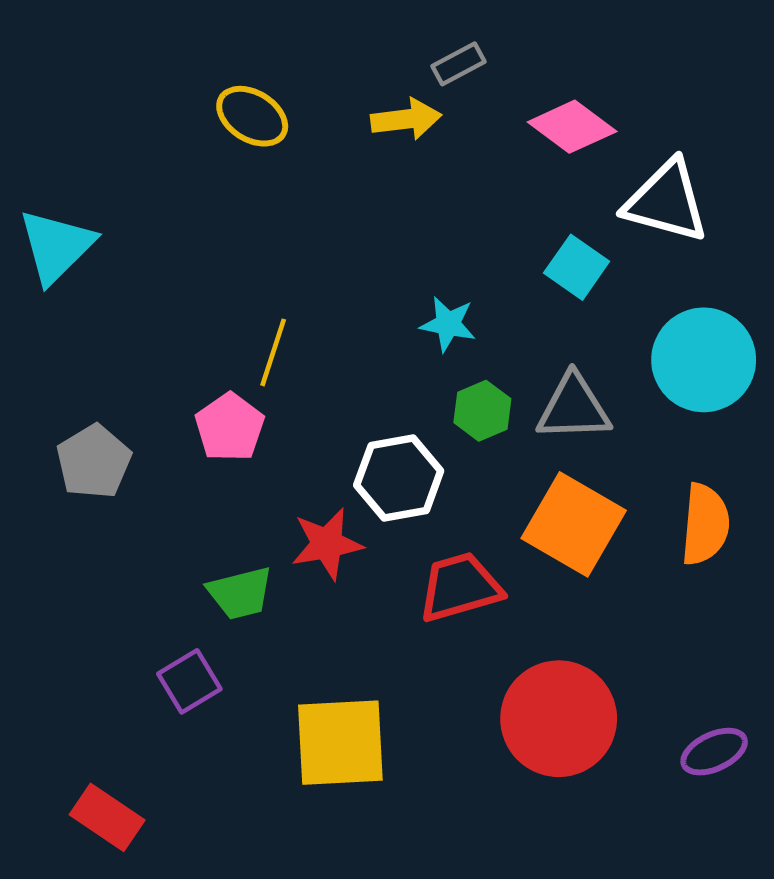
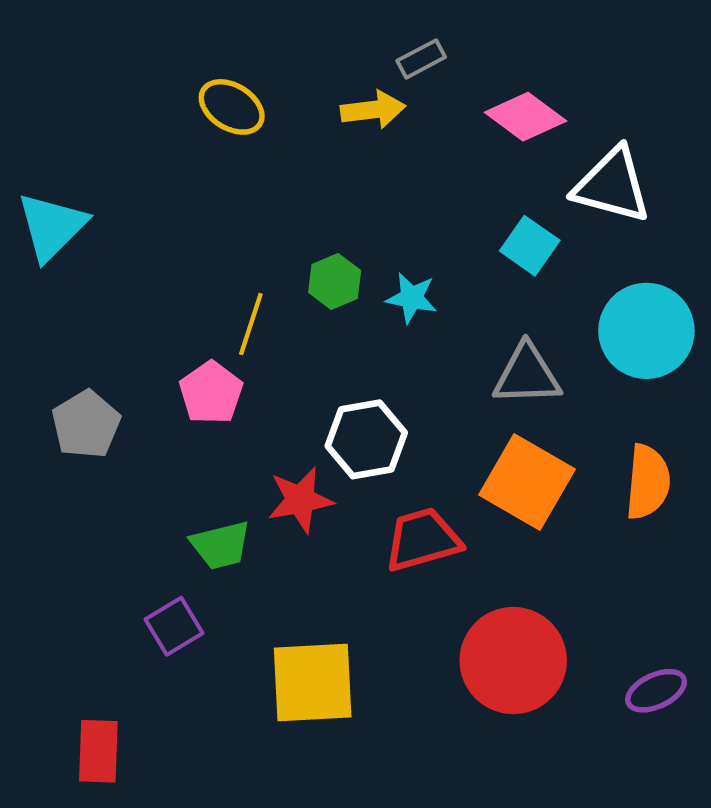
green hexagon: (482, 411) -> (335, 281), moved
red rectangle: (107, 817) -> (98, 751), turned 58

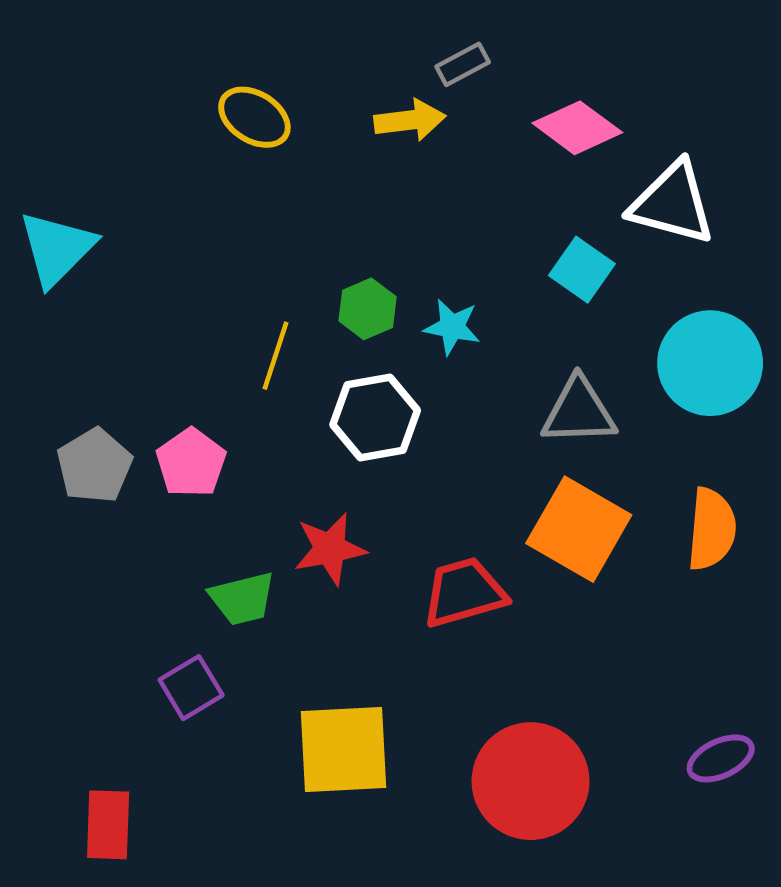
pink pentagon: (211, 393) -> (191, 463), moved
white hexagon: (366, 439) -> (375, 417), moved
red circle: (513, 661) -> (531, 781), moved

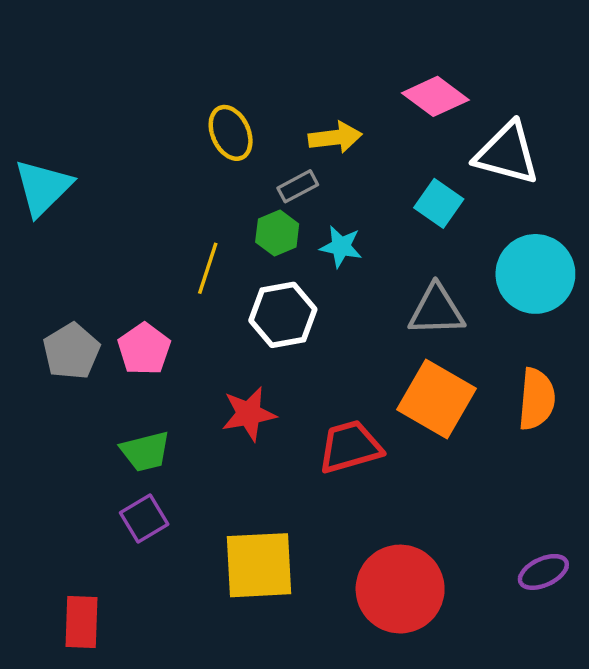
gray rectangle: (463, 64) -> (298, 186), moved
yellow ellipse: (254, 117) -> (231, 133), moved, turned 34
yellow arrow: (410, 120) -> (335, 137), moved
green trapezoid: (242, 599) -> (145, 451), moved

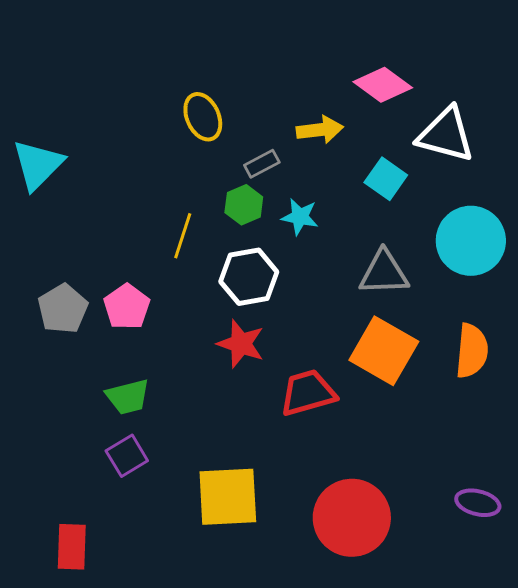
yellow arrow: (335, 137) -> (320, 130), moved
red star: (249, 414) -> (241, 344), moved, turned 30
purple ellipse: (543, 572) -> (478, 503), turned 39

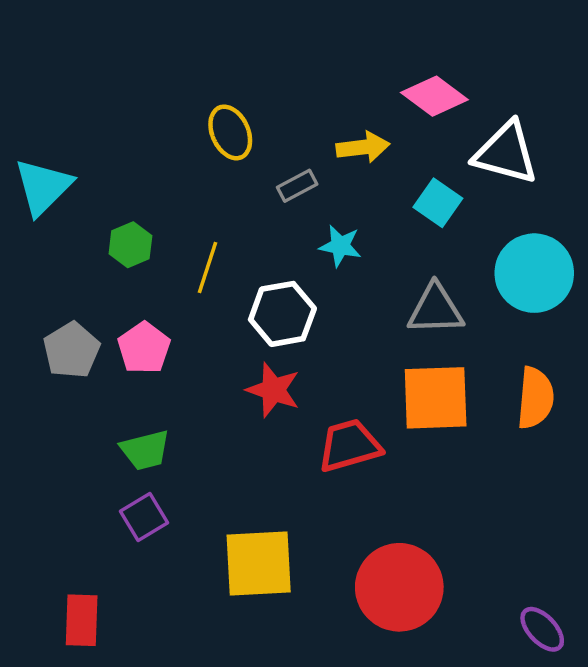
green hexagon: (244, 205) -> (130, 245), moved
orange square: (384, 351) -> (436, 398), turned -32
purple ellipse: (478, 503) -> (542, 629), moved, turned 33

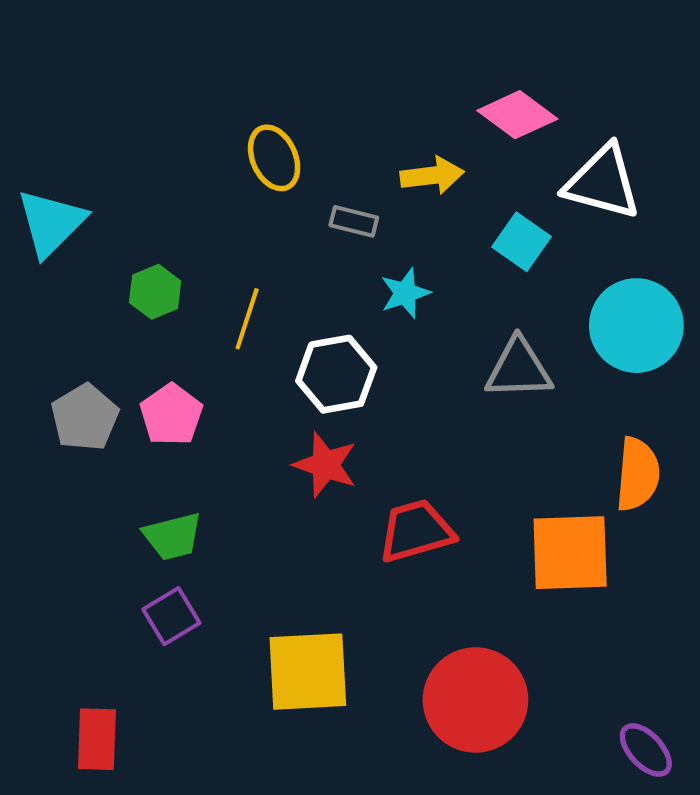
gray rectangle: (297, 186) -> (354, 221), turned 42
cyan star: (340, 246) -> (405, 293), turned -30
orange square: (436, 398) -> (570, 553), moved

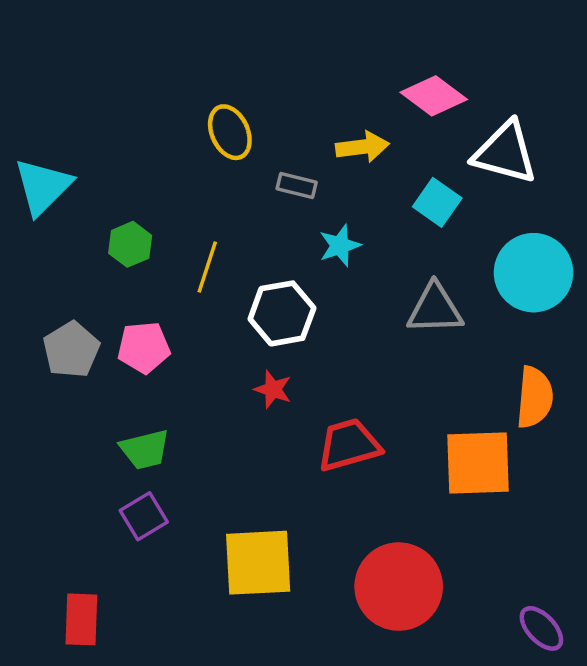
pink pentagon: (171, 415) -> (144, 347), turned 30
red star: (325, 465) -> (273, 389), size x0.7

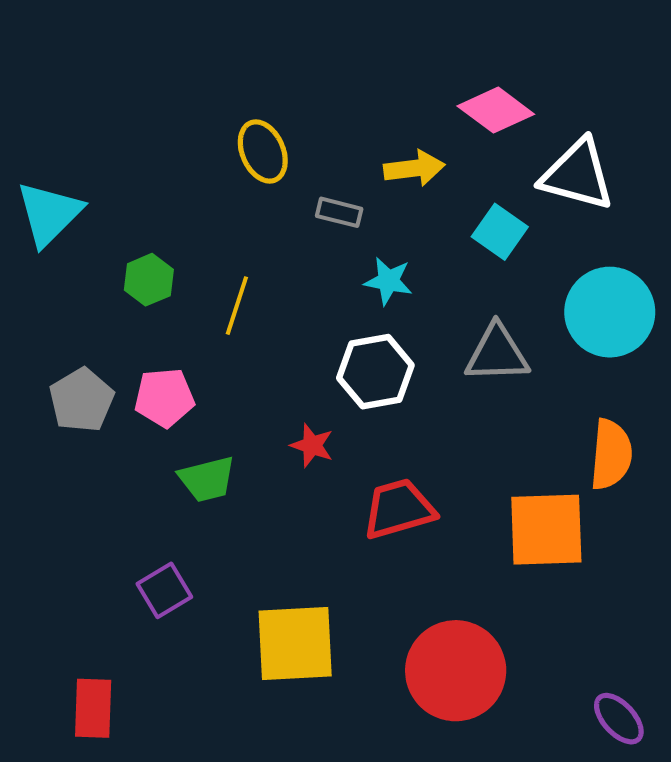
cyan star: (340, 245) -> (388, 281), turned 30
white hexagon: (282, 313) -> (375, 372), moved
green trapezoid: (145, 449) -> (207, 479), moved

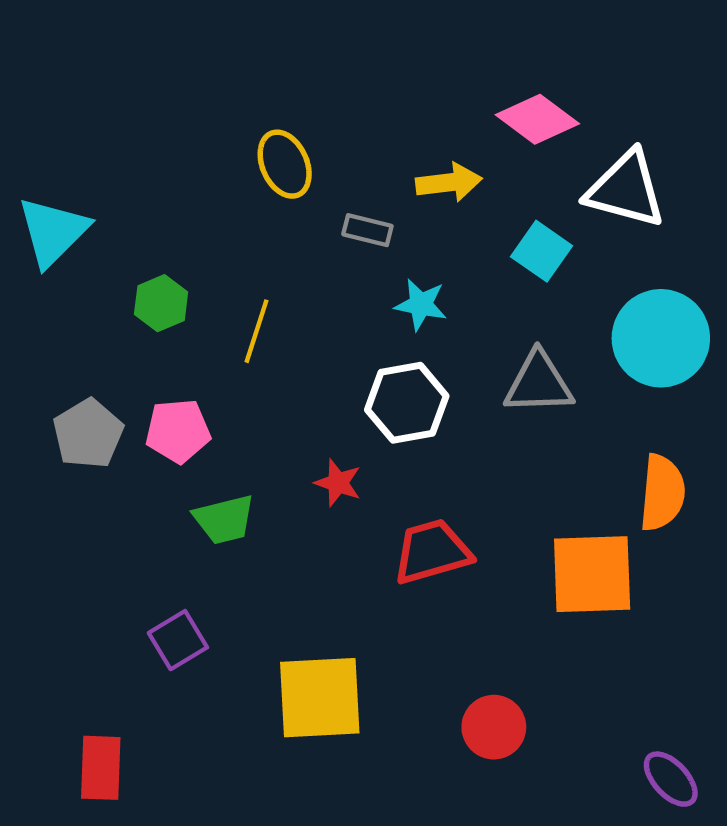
red circle: (456, 671) -> (494, 727), size x0.6

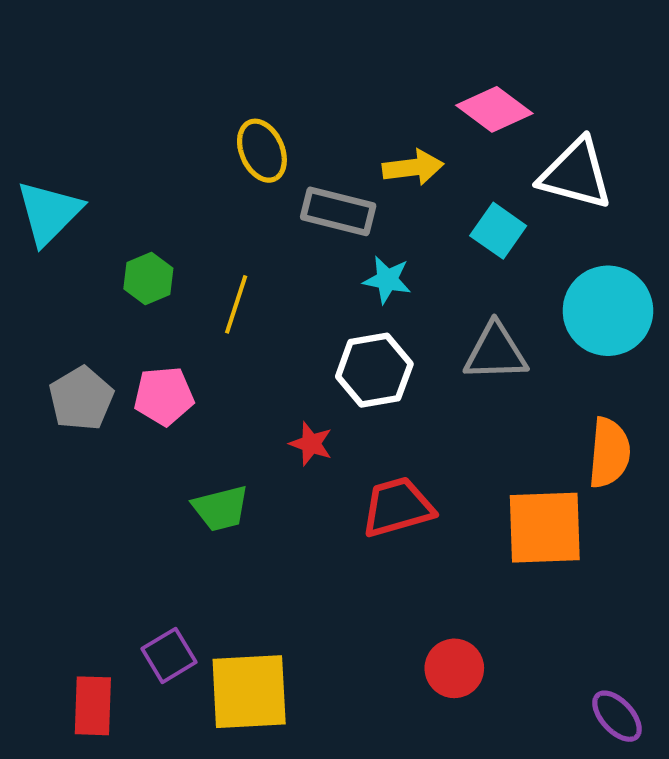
gray rectangle: (367, 230) -> (338, 211), size x1.6
green trapezoid: (224, 519) -> (221, 508), moved
purple square: (178, 640) -> (169, 655), moved
yellow square: (320, 698) -> (249, 692), moved

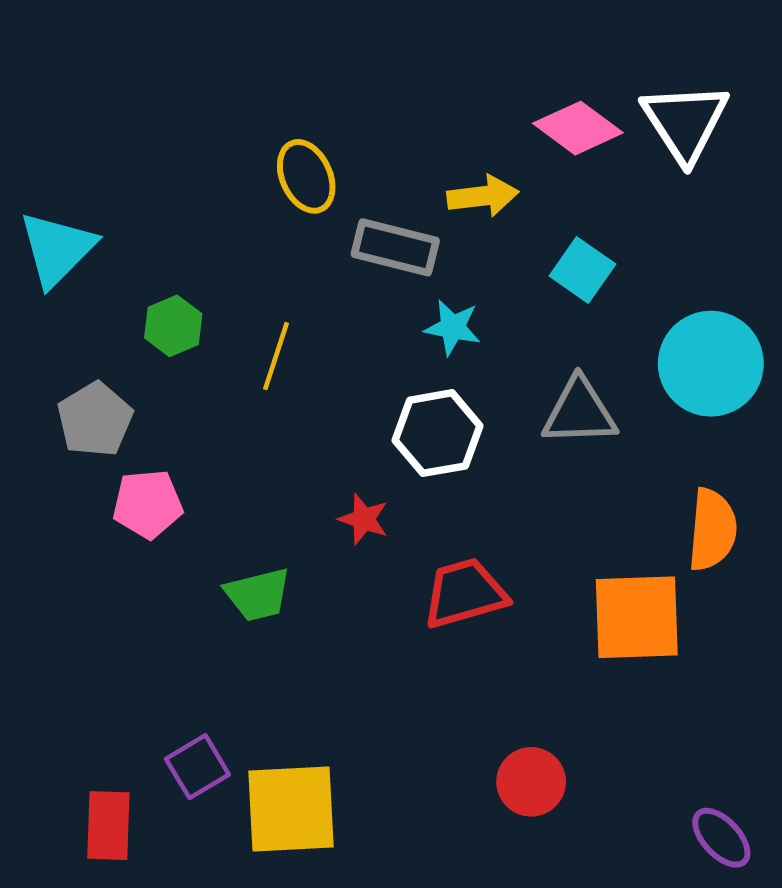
white triangle: (576, 174) -> (685, 122), moved, turned 42
pink pentagon: (164, 396) -> (148, 504), moved
gray pentagon: (81, 399) -> (95, 419), moved

